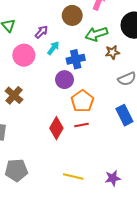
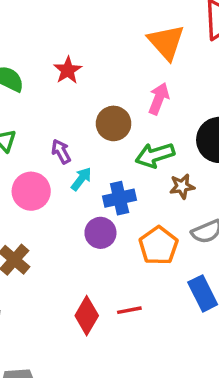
purple arrow: (41, 32) -> (61, 152), turned -72
orange pentagon: (82, 101) -> (158, 246), moved

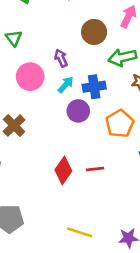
purple arrow: (61, 152) -> (61, 58), moved
cyan arrow: (81, 179) -> (66, 85), moved

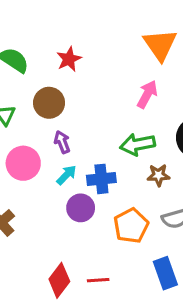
brown circle: (94, 32) -> (49, 103), moved

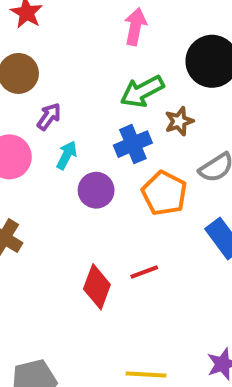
purple arrow: (62, 142) -> (49, 117), turned 75
blue cross: (101, 179) -> (133, 144), moved

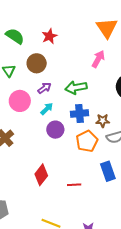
green arrow: (142, 91) -> (76, 88), moved
brown star: (179, 121) -> (103, 121), moved
red line: (144, 272) -> (74, 185), moved

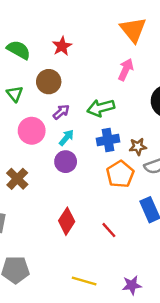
purple circle: (55, 130) -> (66, 162), moved
red line: (74, 185) -> (109, 230), turned 56

